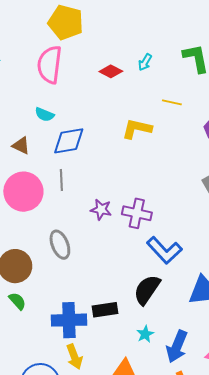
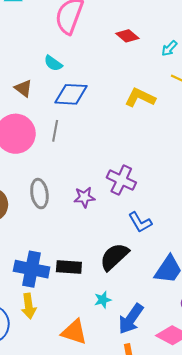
cyan arrow: (145, 62) -> (169, 48), moved
purple star: (101, 210) -> (84, 197), moved, turned -30
blue L-shape: (164, 250) -> (140, 222), size x0.7

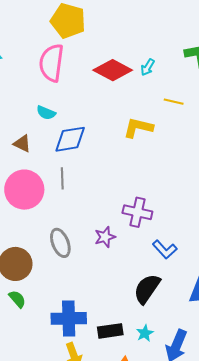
red diamond: (127, 36) -> (113, 70), size x1.6
cyan arrow: (169, 48) -> (148, 67), moved
black rectangle: (69, 267) -> (110, 331), moved

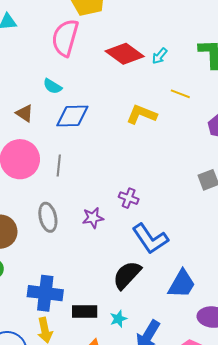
gray line: (62, 178) -> (59, 166), moved
purple cross: (137, 212) -> (129, 198), size x0.7
blue L-shape: (165, 250) -> (150, 239), size x1.5

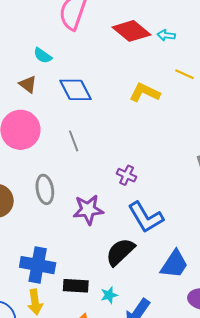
cyan arrow: (160, 56) -> (166, 35), turned 54
cyan semicircle: (52, 86) -> (43, 56), moved
blue diamond: (72, 116) -> (76, 90), turned 60
gray line: (59, 166) -> (74, 141), moved, turned -30
purple star: (93, 218) -> (88, 210), moved, size x1.4

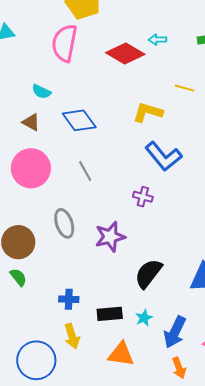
cyan arrow: (166, 35) -> (157, 40), moved
blue L-shape: (146, 217) -> (163, 156), moved
blue cross: (38, 265) -> (69, 299), size x0.6

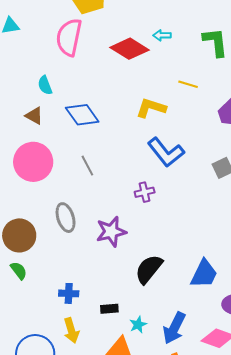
cyan semicircle: (41, 92) -> (45, 85), turned 42
purple cross: (143, 197) -> (145, 192), turned -30
black rectangle: (110, 314) -> (109, 309), size x0.7
cyan star: (144, 318) -> (138, 325), moved

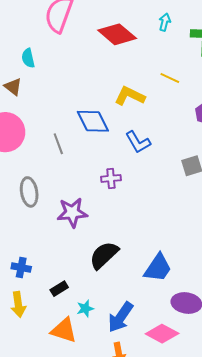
cyan arrow: (162, 35) -> (165, 22), moved, turned 96
blue diamond: (82, 115) -> (93, 121), moved
blue L-shape: (166, 152) -> (138, 142), size x0.7
black rectangle: (109, 309) -> (59, 289), turned -36

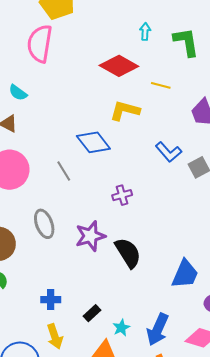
red diamond: (117, 34) -> (119, 66), moved
cyan semicircle: (28, 58) -> (18, 93), turned -30
blue L-shape: (138, 142) -> (169, 152), moved
black semicircle: (104, 255) -> (128, 253), moved, turned 112

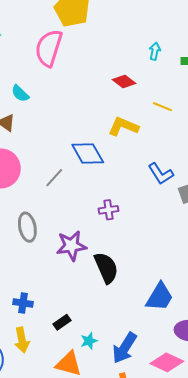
red diamond: (119, 66) -> (124, 81), size x0.6
gray line: (64, 171) -> (54, 178), turned 65

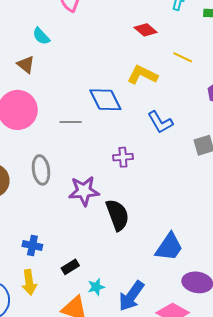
blue L-shape: (161, 174) -> (160, 122), moved
gray line: (54, 178) -> (71, 122), turned 45

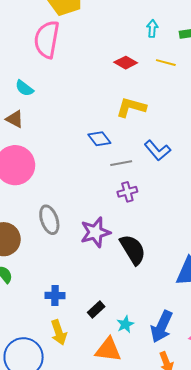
yellow line: (183, 57) -> (166, 63), moved
blue diamond: (105, 100) -> (99, 139), size x0.7
gray line: (71, 122) -> (121, 163), moved

